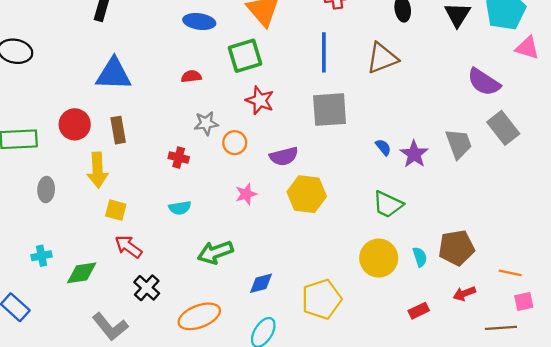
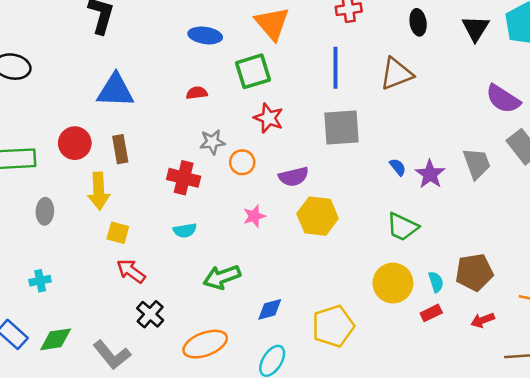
red cross: (179, 158) -> (184, 178), size x1.5
green diamond: (82, 273) -> (56, 339), moved
red rectangle: (419, 311) -> (431, 313), moved

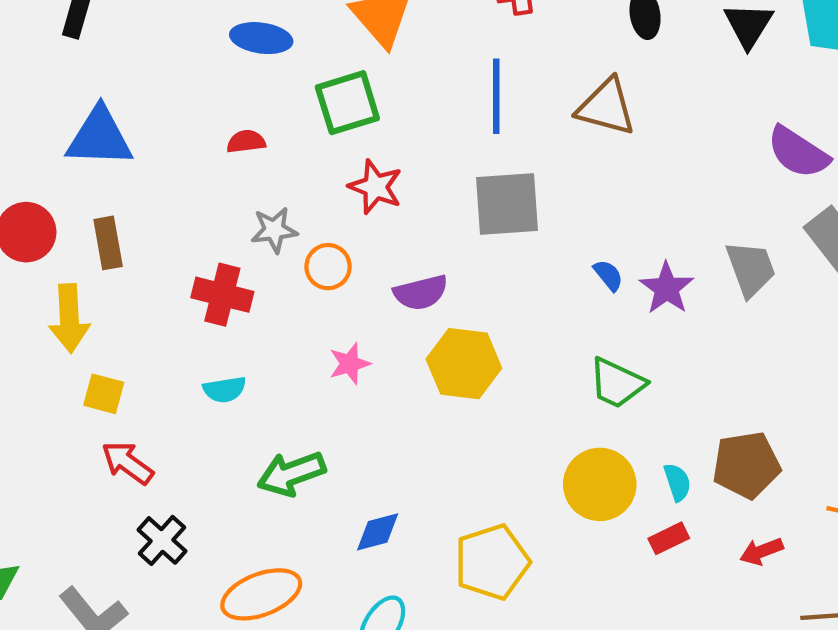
brown triangle: (397, 74) -> (606, 107), turned 36

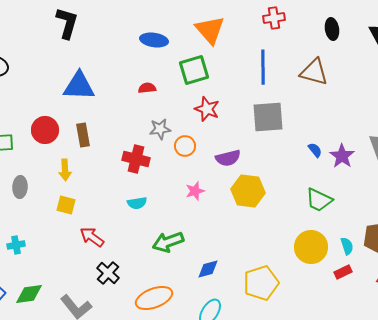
yellow arrow: (69, 318) -> (65, 170), size x0.7
yellow square: (104, 394) -> (66, 205), moved

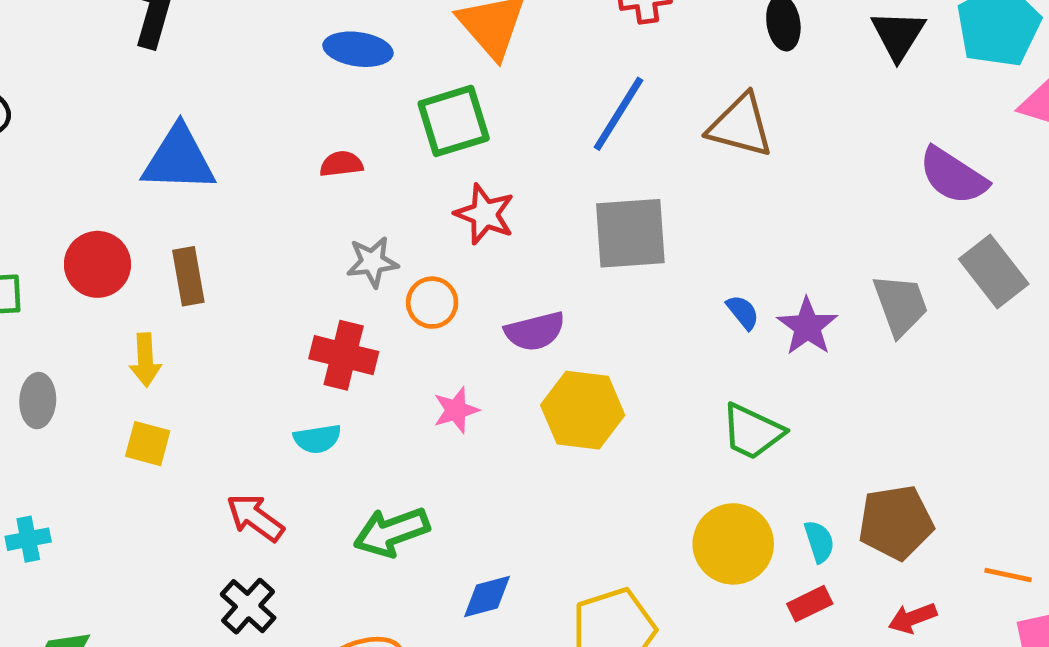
blue line: (263, 67) -> (618, 114), turned 32
red cross: (136, 159) -> (344, 355), moved
red arrow: (92, 237) -> (255, 518), moved

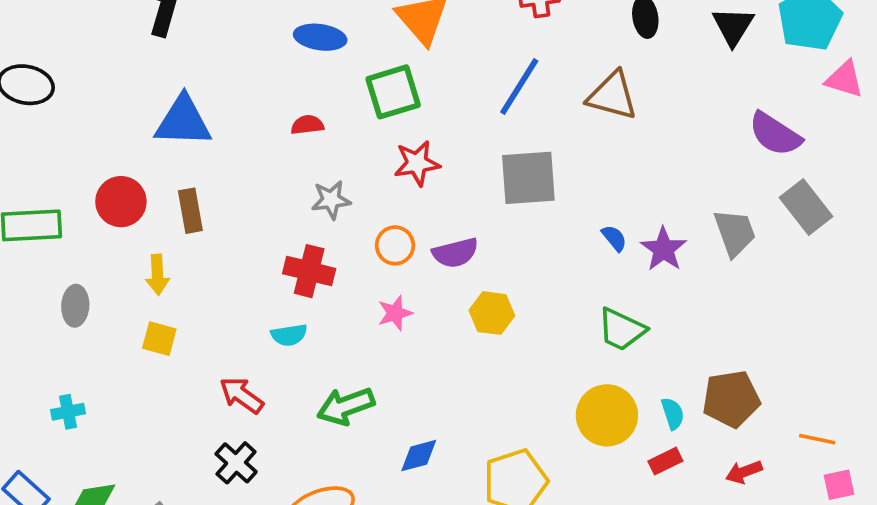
red star: (485, 214) -> (417, 163), turned -30
orange circle: (432, 303) -> (395, 245), moved
yellow hexagon: (583, 410) -> (492, 313), size x0.7

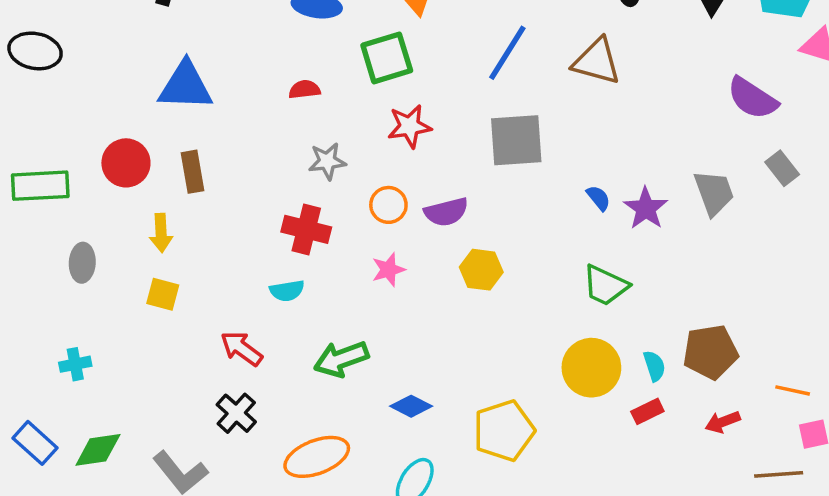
gray rectangle: (806, 207) -> (782, 168), size x0.7
blue diamond: (419, 456) -> (411, 406), turned 42

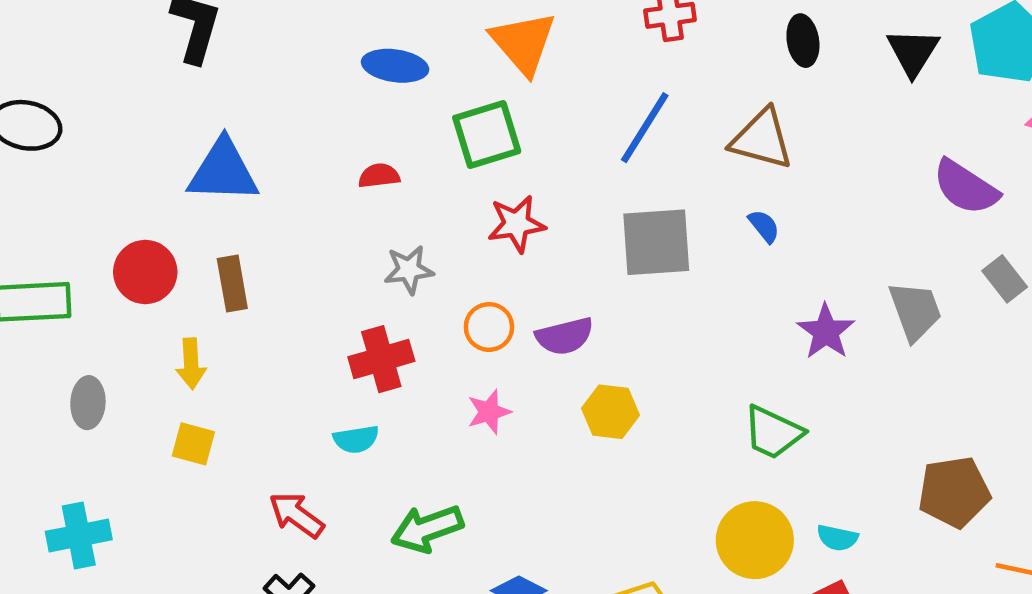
blue semicircle: (598, 198) -> (764, 226), moved
red cross: (306, 229) -> (381, 359), turned -30
brown pentagon: (710, 352) -> (954, 492), moved
cyan cross: (75, 364) -> (79, 536), size x1.5
cyan semicircle: (654, 366) -> (837, 538), turned 120

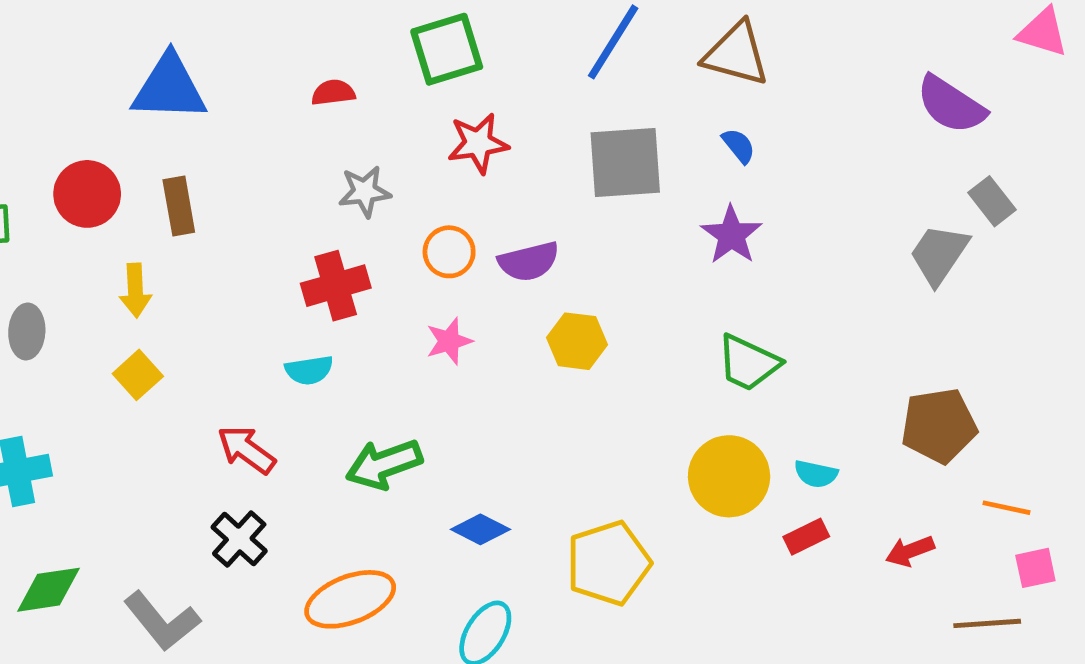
gray trapezoid: (915, 311) -> (939, 254), moved, turned -126
purple star: (826, 332) -> (731, 235), moved
yellow square: (193, 444) -> (138, 375), turned 33

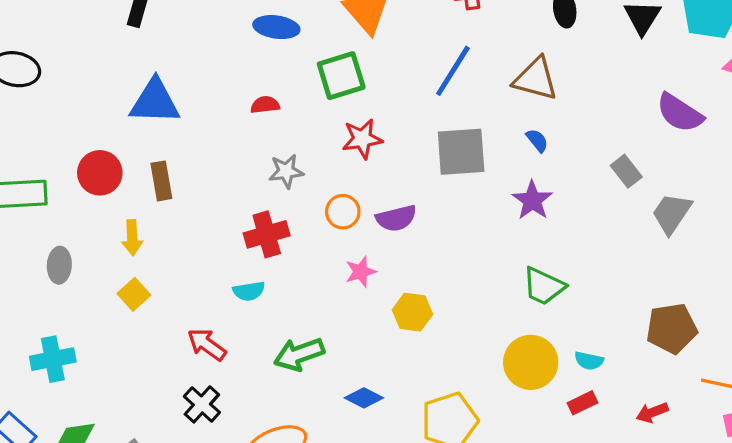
gray rectangle: (992, 201) -> (626, 171), moved
pink star: (449, 341) -> (361, 272), moved
yellow hexagon: (577, 341) -> (412, 312), moved

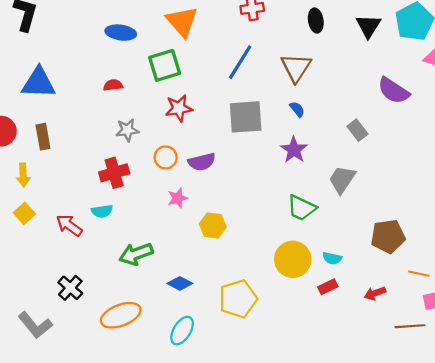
brown triangle: (536, 79) -> (296, 68), turned 48
gray trapezoid: (672, 213) -> (342, 179), moved
red arrow: (207, 345) -> (69, 225), moved

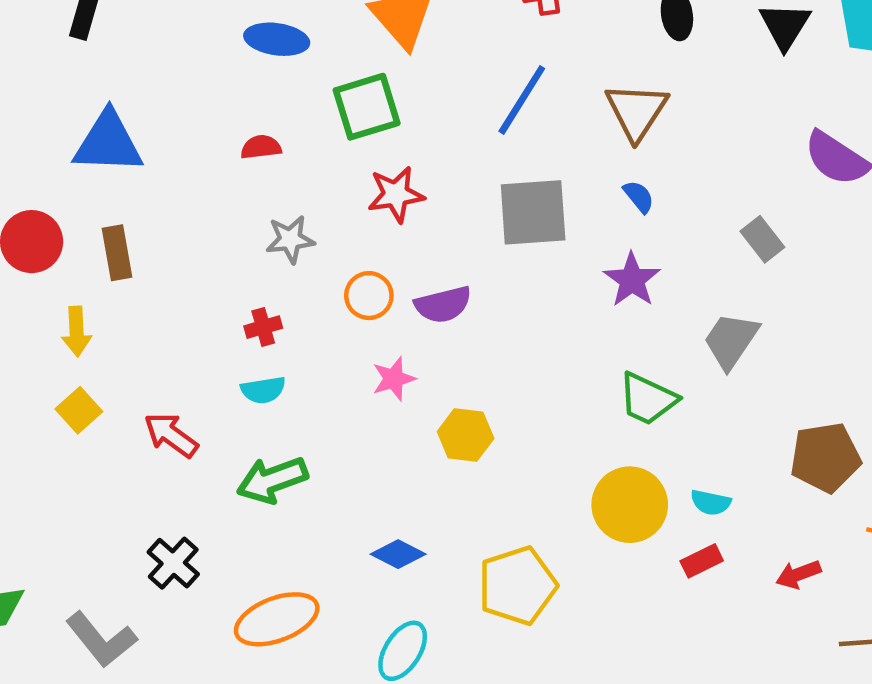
red cross: (114, 173) -> (263, 327), size x0.6
cyan semicircle: (102, 211) -> (263, 390), moved
green arrow: (136, 254) -> (272, 480), moved

